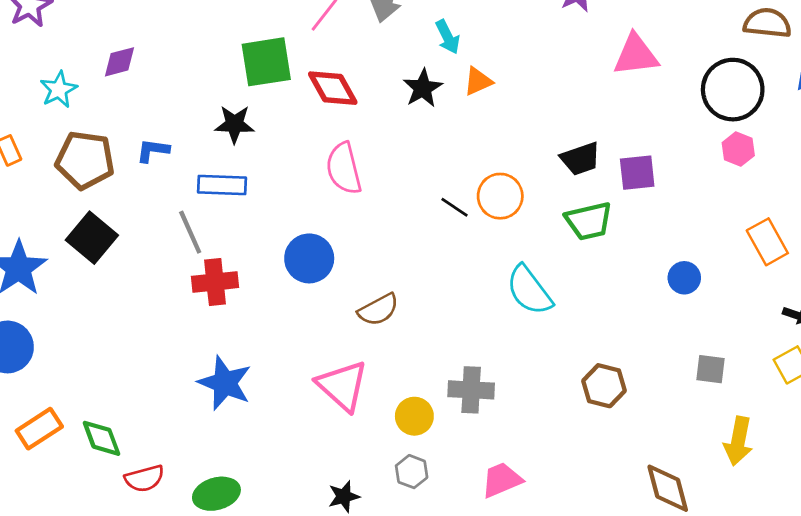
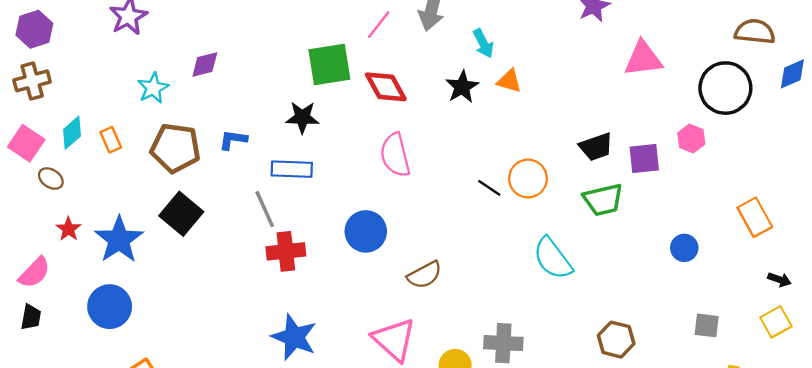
orange triangle: (478, 81) -> (509, 81), turned 40
pink hexagon: (738, 149) -> (691, 139), moved

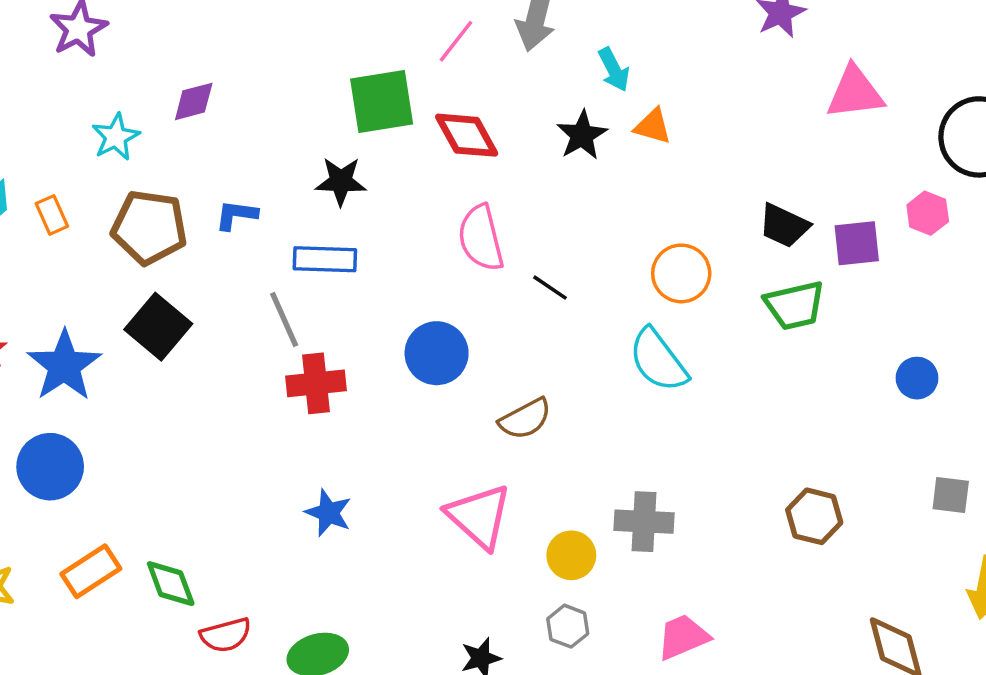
black trapezoid: (596, 147) -> (784, 226), turned 44
black line: (489, 188) -> (550, 288), moved
cyan semicircle: (553, 258) -> (658, 360), moved
blue star: (294, 337) -> (328, 513), size x0.7

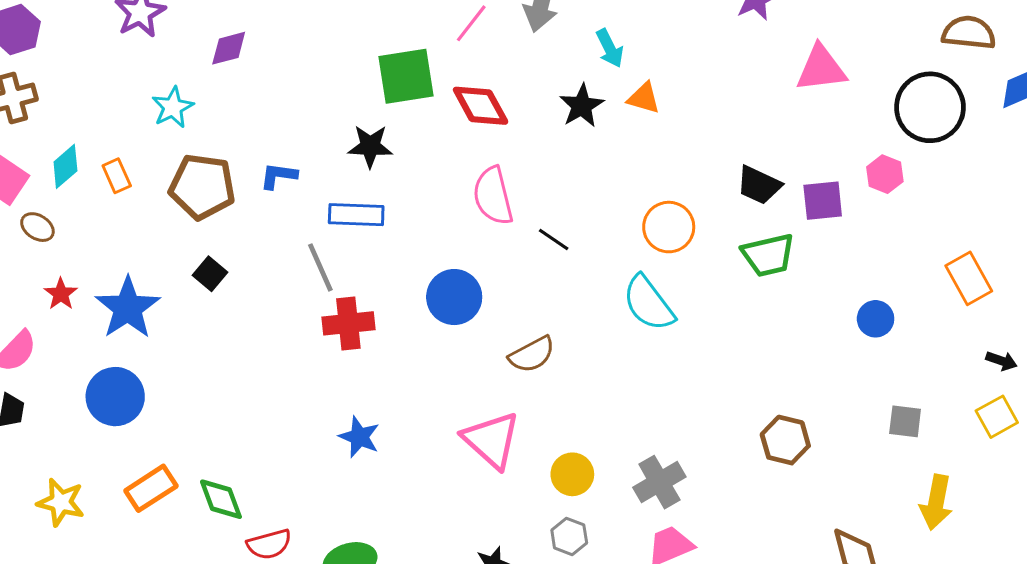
purple diamond: (194, 101) -> (229, 48), moved
black square: (158, 327) -> (210, 274), size x0.6
gray cross: (644, 522) -> (659, 482), moved, turned -33

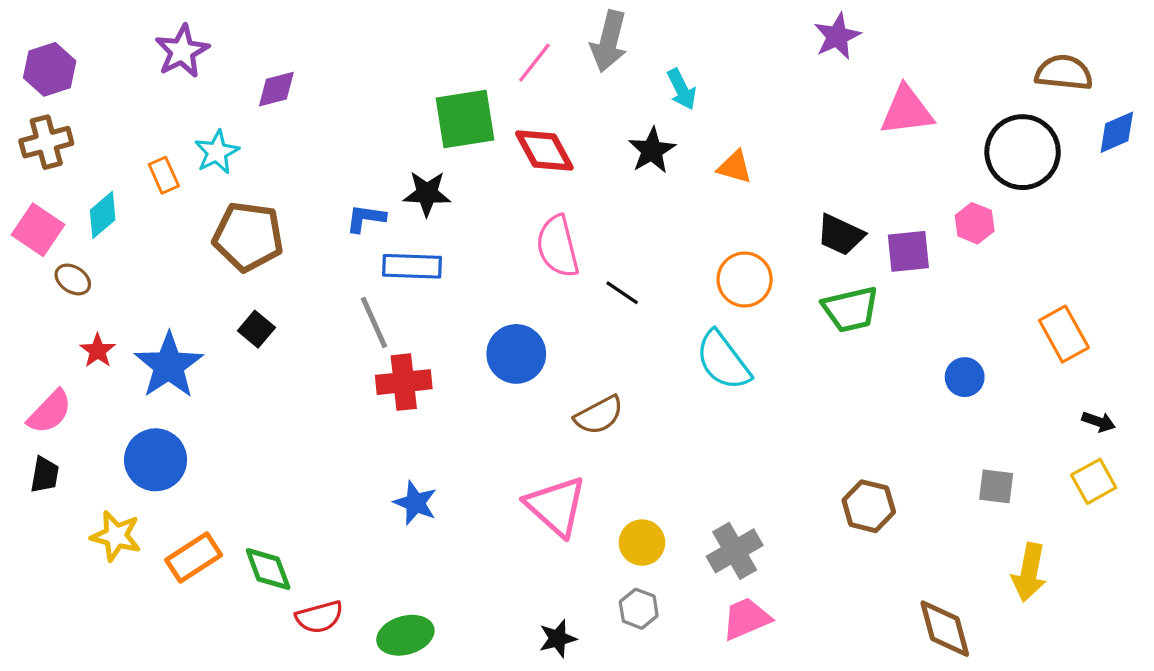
orange triangle: (644, 98) -> (735, 167), moved
orange rectangle: (117, 176) -> (164, 175), moved
blue L-shape: (278, 176) -> (366, 218), moved
yellow star: (61, 502) -> (116, 536), moved

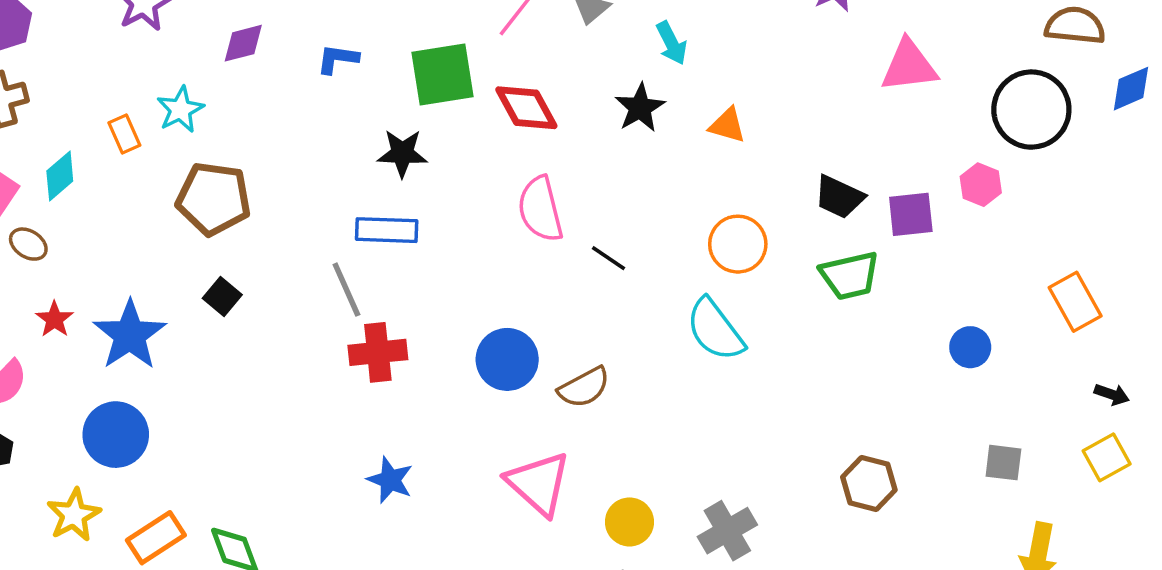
blue L-shape: (366, 218) -> (338, 59), moved
blue circle: (516, 354) -> (507, 359), moved
yellow star: (116, 536) -> (74, 515), turned 30

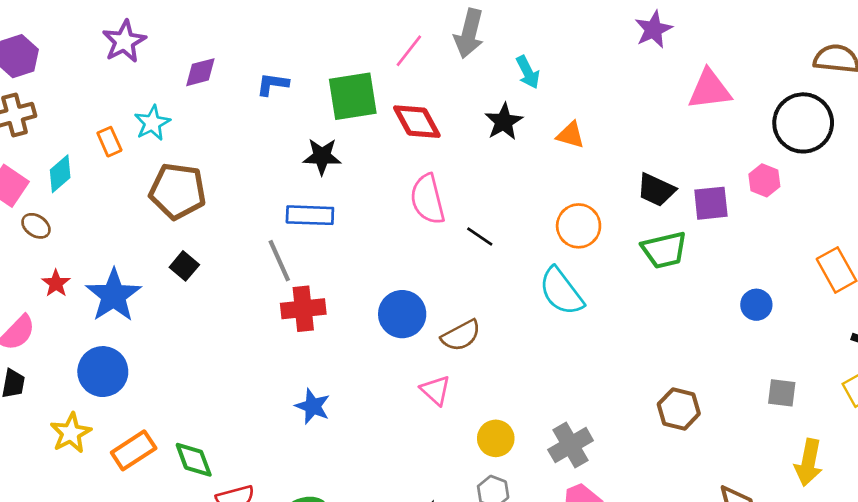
pink triangle: (539, 483) -> (436, 390), moved, size x0.6

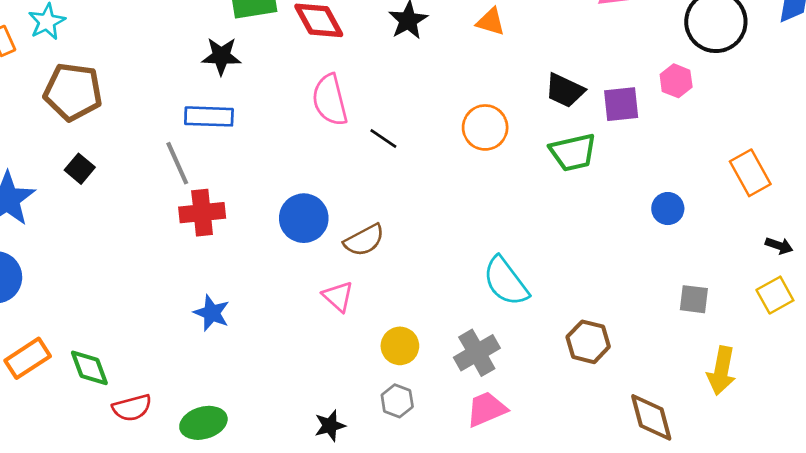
orange triangle: (571, 135) -> (491, 22), moved
cyan semicircle: (561, 291) -> (506, 281), moved
brown hexagon: (679, 409) -> (588, 342), moved

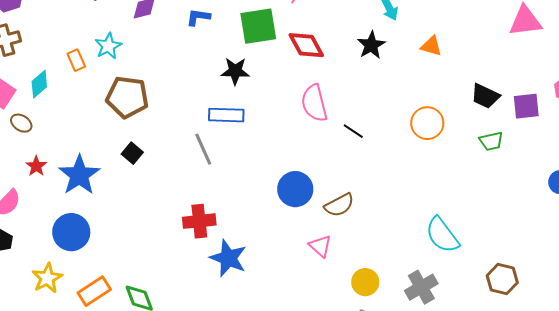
green trapezoid: (573, 152) -> (491, 141), size x0.7
red cross: (202, 213) -> (199, 221), moved
blue star: (212, 313) -> (228, 258), size x1.4

